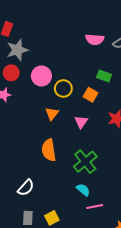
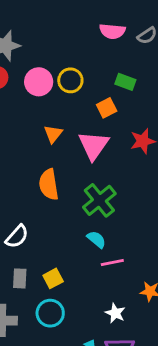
yellow circle: (63, 88) -> (70, 80), moved
orange square: (90, 95) -> (107, 108), turned 32
pink triangle: (81, 122) -> (94, 145), size x1.6

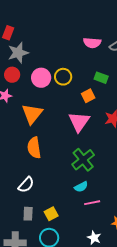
orange triangle: (53, 134) -> (32, 114), moved, size x1.6
orange semicircle: (49, 184) -> (34, 148), moved
cyan semicircle: (96, 239) -> (81, 187), turned 112

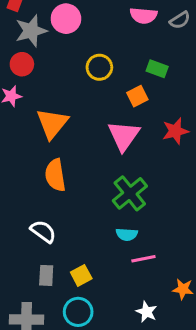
pink circle: (41, 78) -> (66, 19), moved
white semicircle: (26, 185) -> (43, 231), turned -96
cyan semicircle: (81, 187) -> (127, 234), turned 32

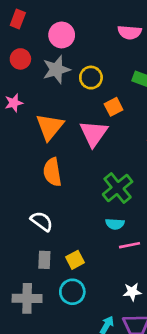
gray star: (31, 31) -> (56, 70), moved
red circle: (22, 64) -> (20, 59), moved
orange square: (137, 96) -> (114, 107), moved
pink triangle: (124, 136) -> (94, 133), moved
white star: (147, 312) -> (132, 292), turned -30

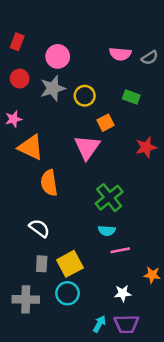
orange triangle: (50, 127) -> (31, 147), moved, turned -44
yellow square: (75, 260) -> (70, 264), size x1.5

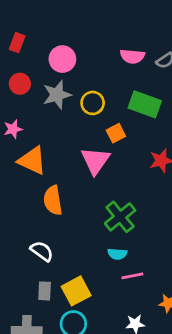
green rectangle: (131, 97) -> (145, 104), size x1.6

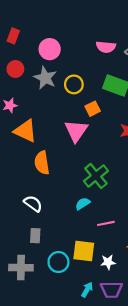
gray star: (57, 95) -> (45, 78), turned -30
cyan semicircle: (117, 254) -> (83, 204), moved, turned 144
yellow square: (76, 291) -> (84, 251), moved, turned 35

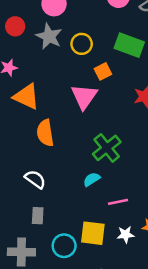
white star: (108, 262) -> (125, 234), moved

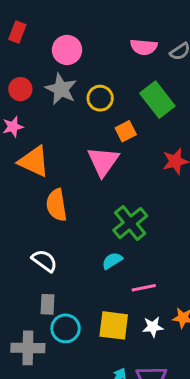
red circle: (15, 26) -> (20, 89), moved
green rectangle: (129, 45) -> (157, 100), turned 32
cyan circle: (64, 246) -> (66, 328), moved

